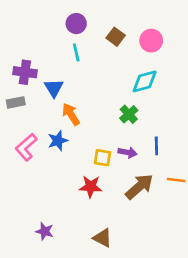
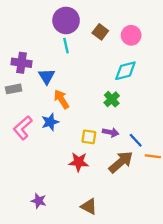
purple circle: (76, 24) -> (66, 20), size x1.5
blue line: (156, 146) -> (136, 140), moved, turned -42

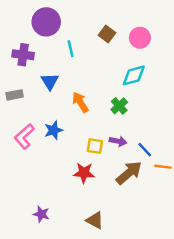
purple circle: (66, 20) -> (46, 22), moved
purple cross: (22, 63) -> (23, 55), moved
orange arrow: (61, 99) -> (80, 102), moved

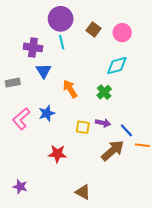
purple circle: (46, 22) -> (61, 19), moved
purple cross: (23, 55) -> (33, 47), moved
red star: (84, 173) -> (57, 154), moved
purple star: (41, 214) -> (20, 187), moved

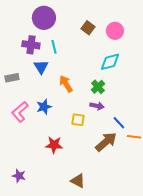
purple circle: (61, 19) -> (44, 18), moved
cyan line: (62, 42) -> (54, 47), moved
purple arrow: (103, 123) -> (97, 106), moved

